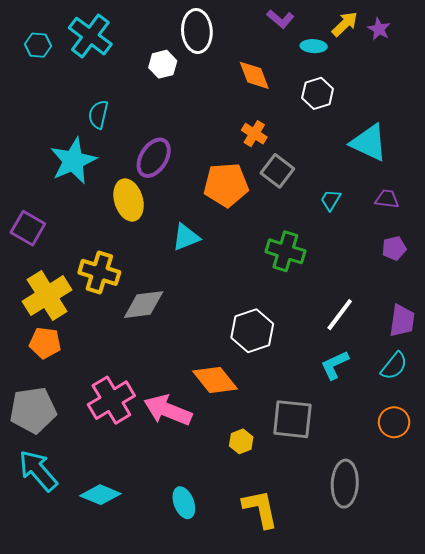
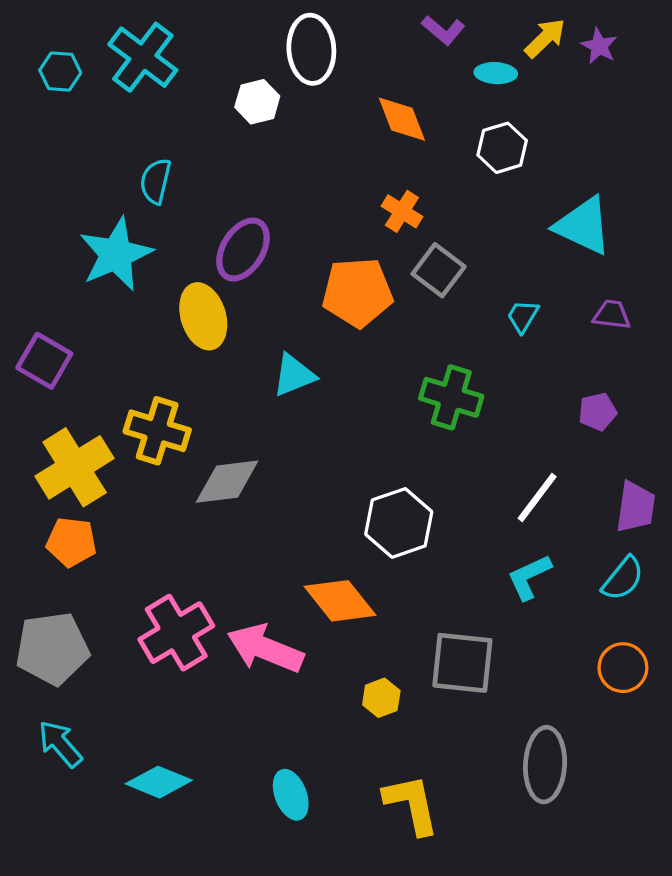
purple pentagon: (394, 248) -> (597, 412), moved
cyan arrow: (38, 471) -> (60, 744), size x0.7

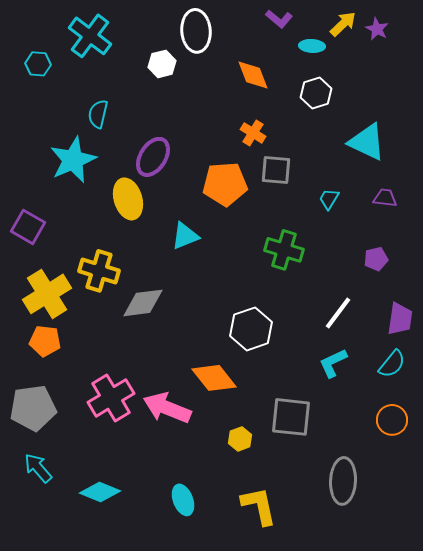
cyan hexagon: (60, 71) -> (38, 64), moved
gray square: (439, 270) -> (276, 170), turned -32

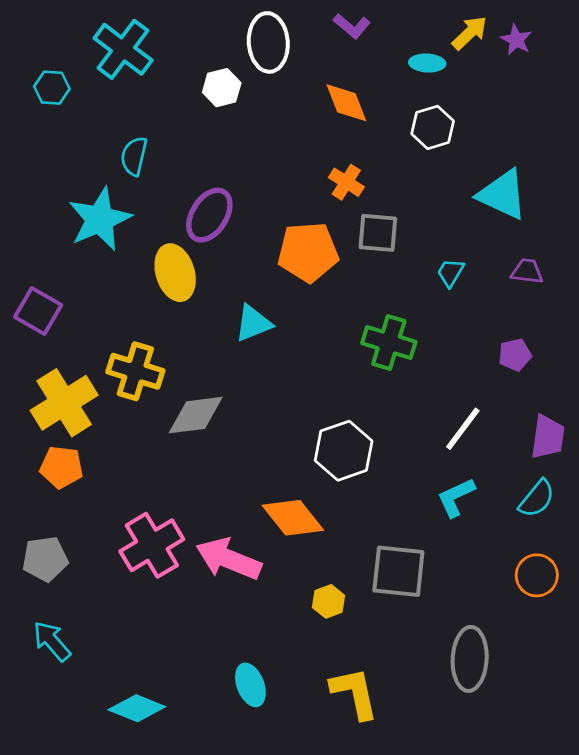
purple L-shape: (279, 19) -> (352, 26), moved
gray pentagon: (33, 408) -> (45, 559), size x0.7
cyan diamond: (100, 492) -> (137, 708), moved

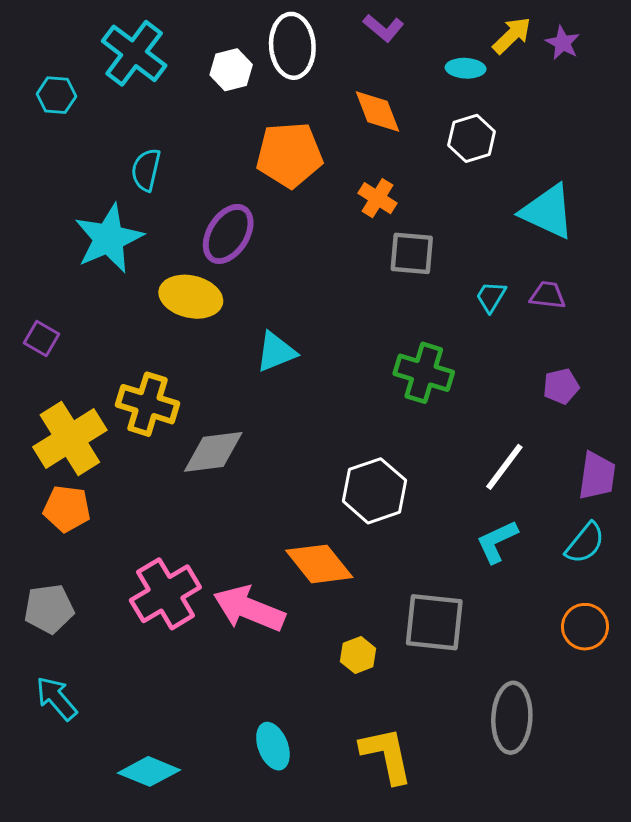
white hexagon: (222, 88) -> (231, 70), moved
orange pentagon: (308, 252) -> (289, 155), moved
purple trapezoid: (527, 271) -> (548, 295), moved
yellow ellipse: (175, 273) -> (191, 297), turned -60
purple square: (38, 311) -> (42, 338), size x0.7

